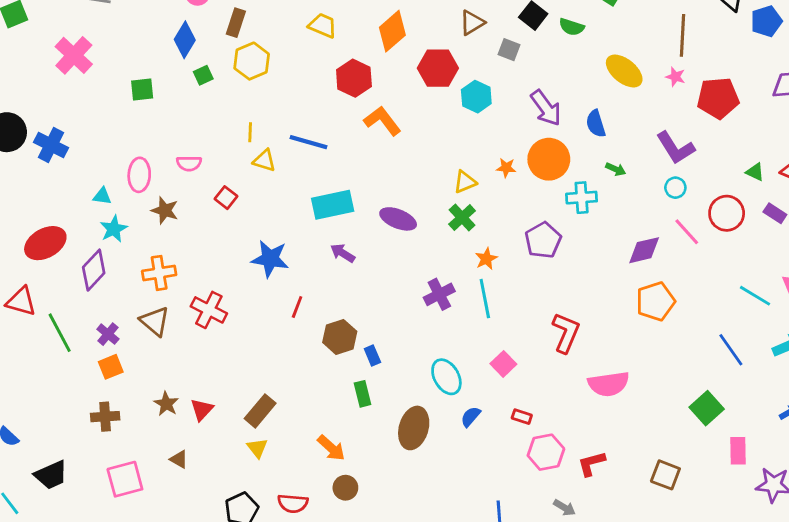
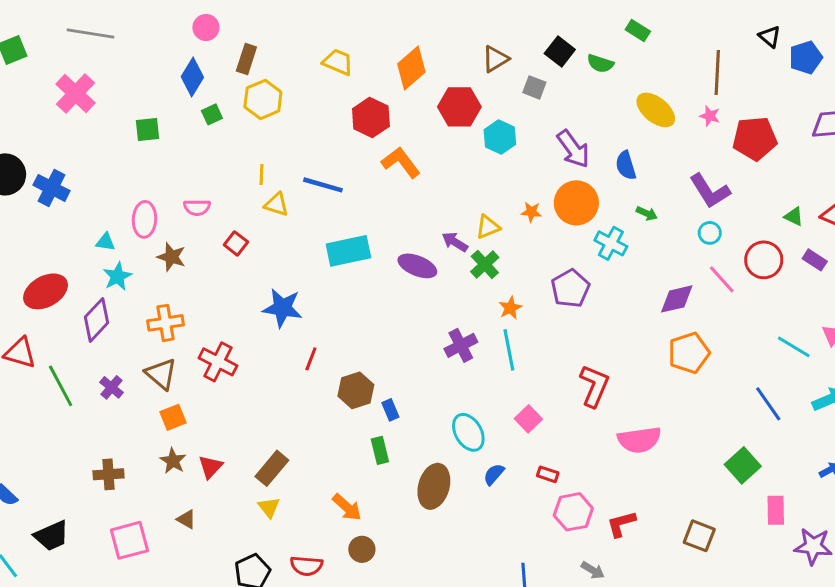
cyan cross: (582, 198) -> (611, 243), turned 32
purple arrow: (343, 253) -> (455, 242), moved
orange square: (111, 367) -> (173, 417), moved

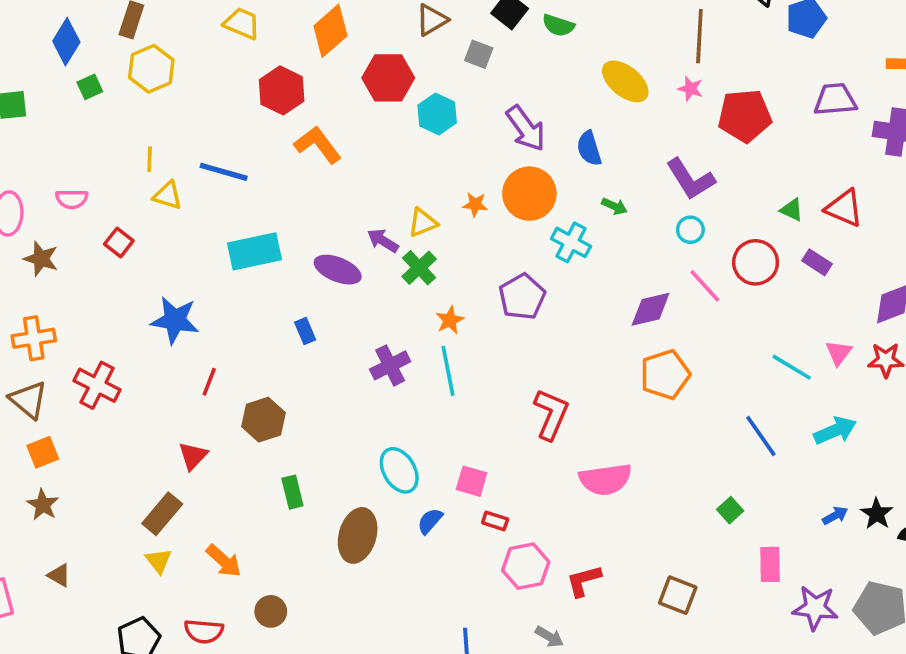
blue rectangle: (390, 410) -> (305, 331), moved
pink square: (528, 419) -> (472, 481), moved, turned -30
green square: (743, 465) -> (730, 510), size x0.6
red triangle: (210, 467) -> (193, 456), moved
orange arrow: (347, 507) -> (224, 561), moved

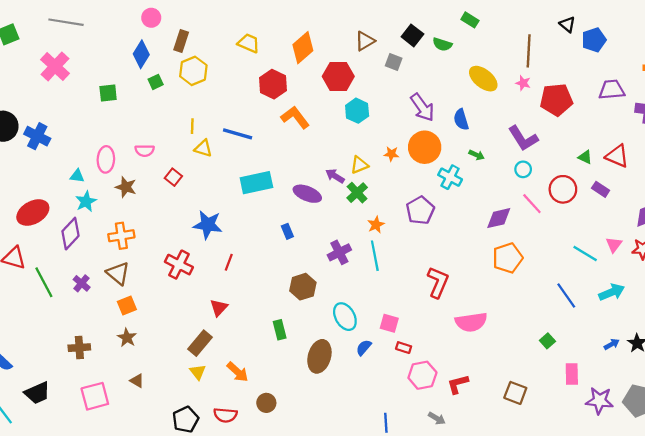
cyan hexagon: (437, 114) -> (357, 111), moved
red cross: (97, 385) -> (179, 265), moved
brown hexagon: (263, 420) -> (303, 287), moved

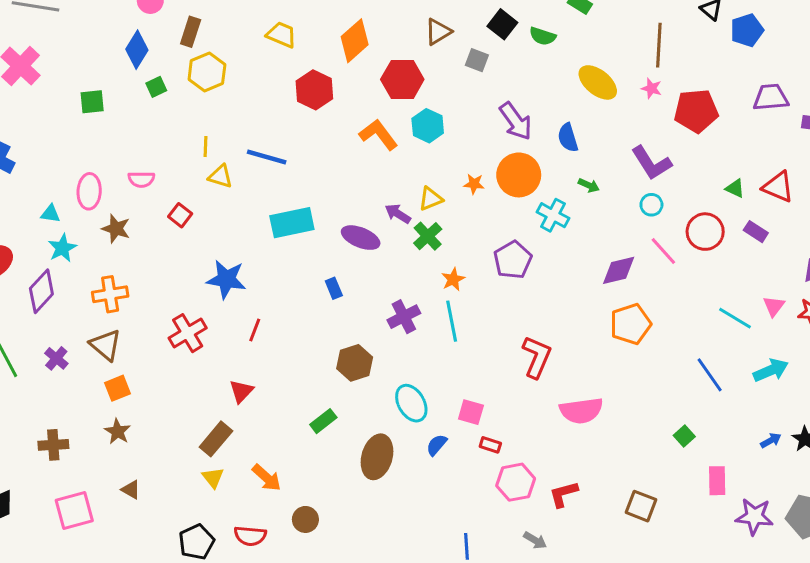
orange L-shape: (295, 117) -> (378, 135), moved
red cross: (179, 265) -> (188, 333), turned 32
green rectangle: (280, 330) -> (323, 421), turned 66

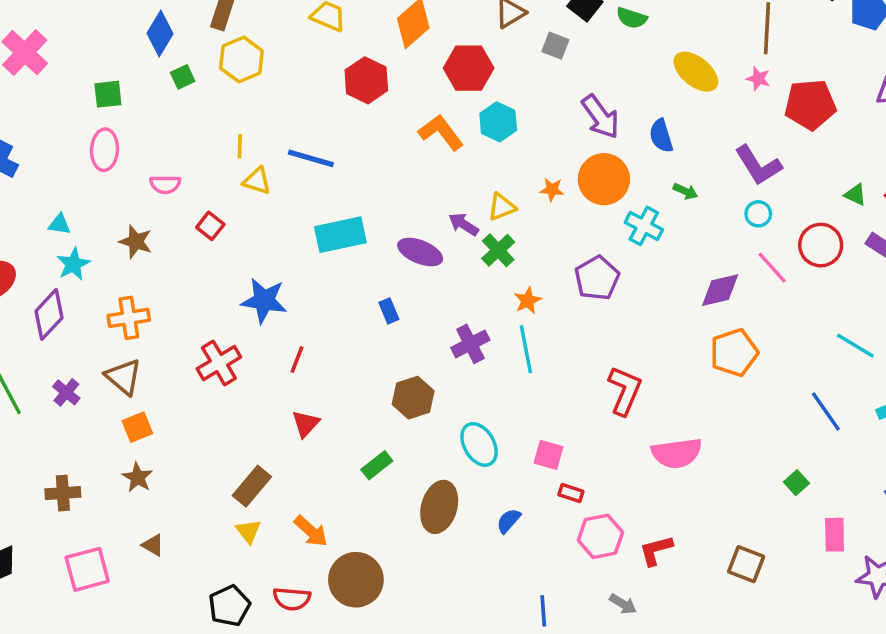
pink ellipse: (89, 191) -> (105, 150), moved
red triangle: (241, 391) -> (306, 424), moved
blue semicircle: (437, 445) -> (509, 521), moved
brown circle: (305, 519) -> (356, 580), size x1.8

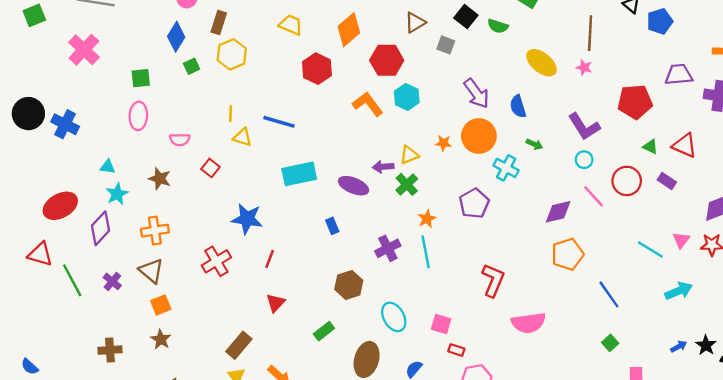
red pentagon: (810, 105) -> (635, 102), moved
purple arrow: (463, 224) -> (383, 167), turned -36
blue line: (826, 412) -> (609, 294), moved

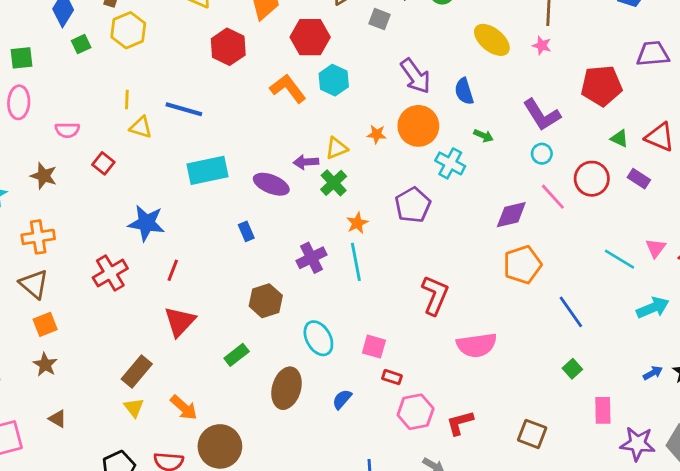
red triangle: (276, 303) -> (180, 322), size x1.4

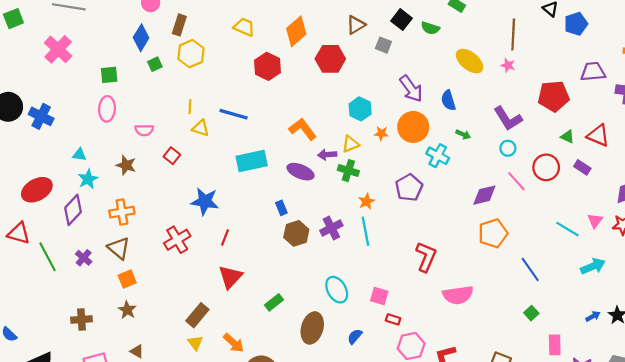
cyan hexagon: (334, 80) -> (360, 109), moved
orange L-shape: (288, 88) -> (303, 129), moved
green cross: (334, 183) -> (348, 171), turned -30
brown hexagon: (266, 301) -> (296, 233), moved

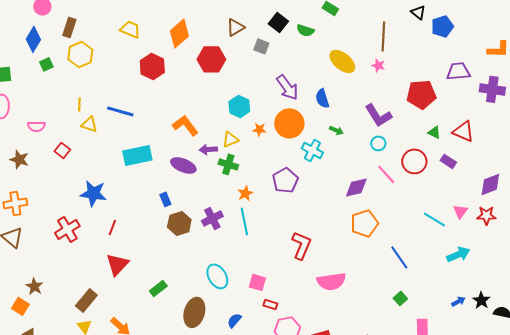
orange square: (127, 279) -> (20, 306), moved, turned -36
brown star: (127, 310) -> (34, 286), moved

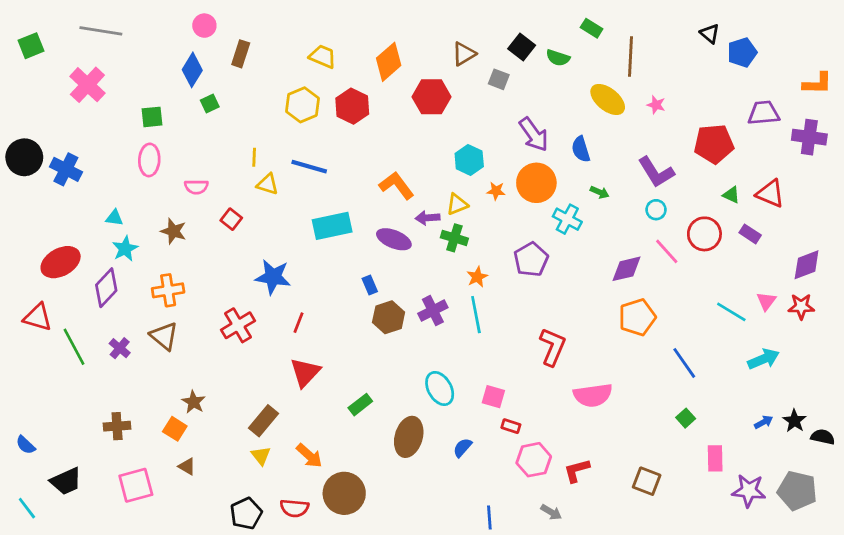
brown line: (383, 36) -> (630, 56), moved
yellow hexagon: (80, 54) -> (303, 105), moved

